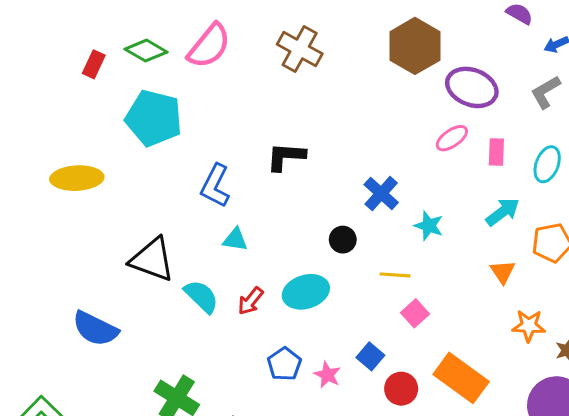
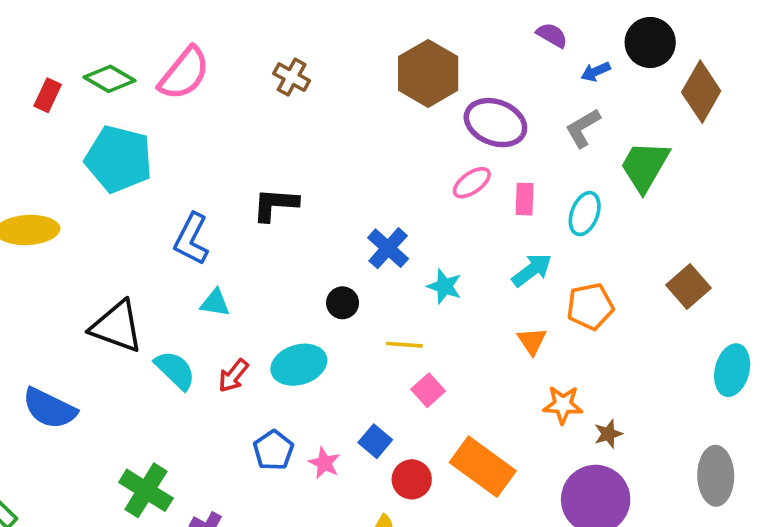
brown cross: (300, 49) -> (292, 77), size x0.7

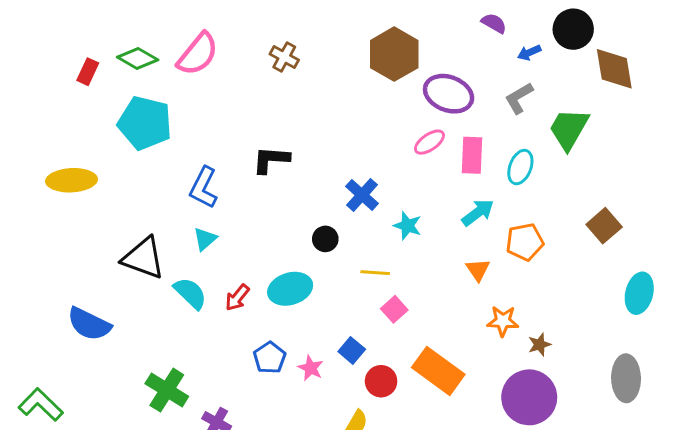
brown diamond: (701, 92) -> (614, 69), turned -39
pink rectangle: (525, 199) -> (472, 155), size x1.4
cyan triangle: (215, 303) -> (205, 239), moved, turned -50

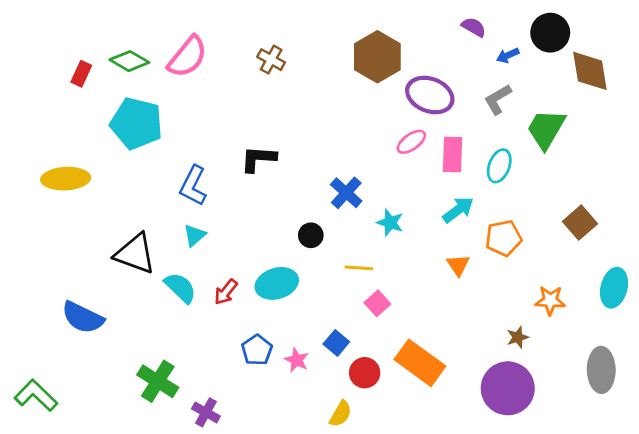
orange star: (503, 321) -> (550, 300), moved

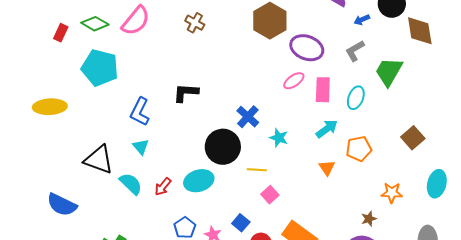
cyan triangle: (195, 235) -> (141, 147), turned -30
black circle: (311, 235) -> (223, 147), size x2.0

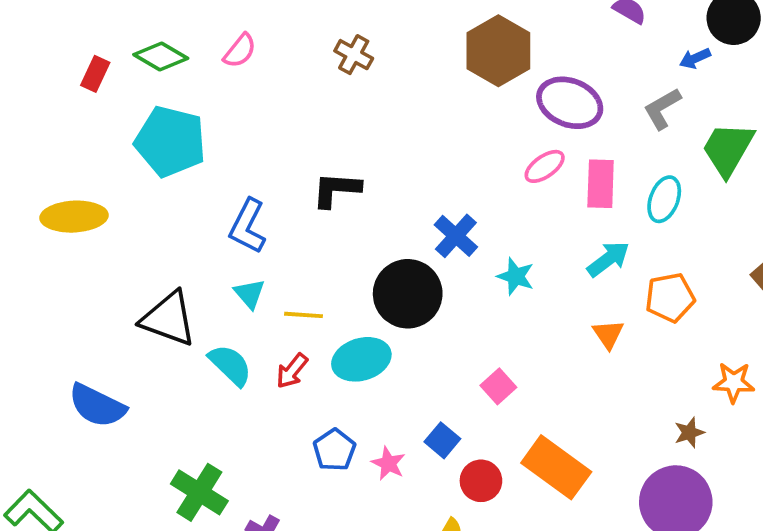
blue arrow: (362, 20) -> (695, 58), moved
pink semicircle: (136, 21) -> (240, 51), size x0.6
yellow line: (257, 170) -> (304, 315), moved

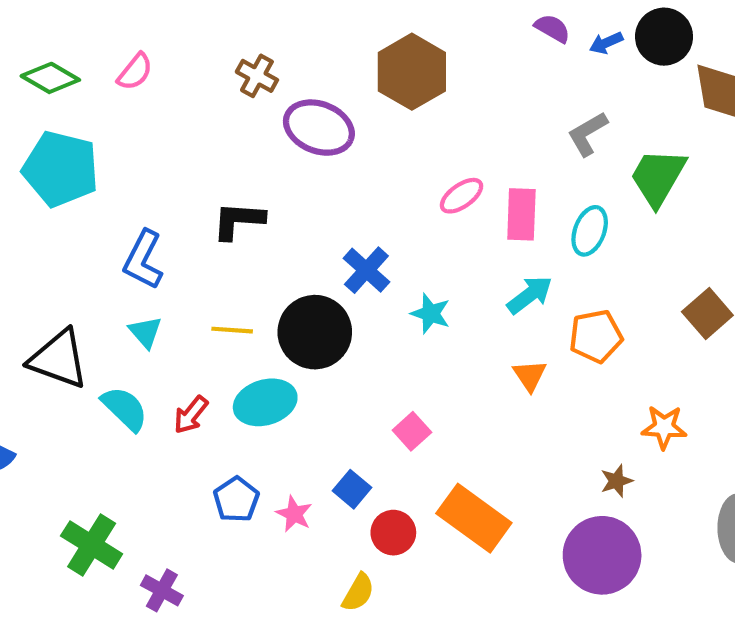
blue arrow: (695, 58) -> (606, 43), moved
purple ellipse: (570, 103) -> (319, 128), moved
yellow line: (304, 315) -> (232, 330), moved

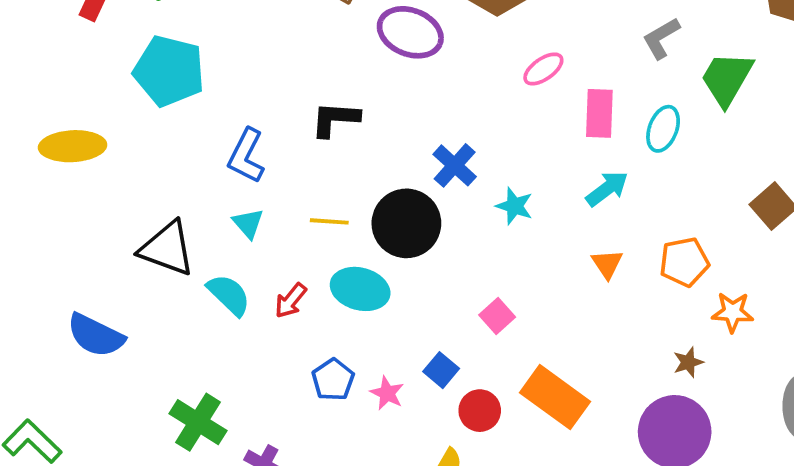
pink ellipse: (462, 196) -> (543, 69), moved
orange pentagon: (596, 336) -> (684, 262), moved
cyan ellipse: (265, 402) -> (360, 289), turned 32

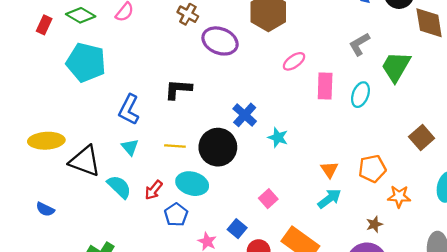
yellow ellipse: (73, 146) -> (46, 141), moved
cyan arrow: (607, 189) -> (329, 199), moved
blue semicircle: (96, 335) -> (45, 209), size x0.6
blue pentagon: (333, 380) -> (176, 215), moved

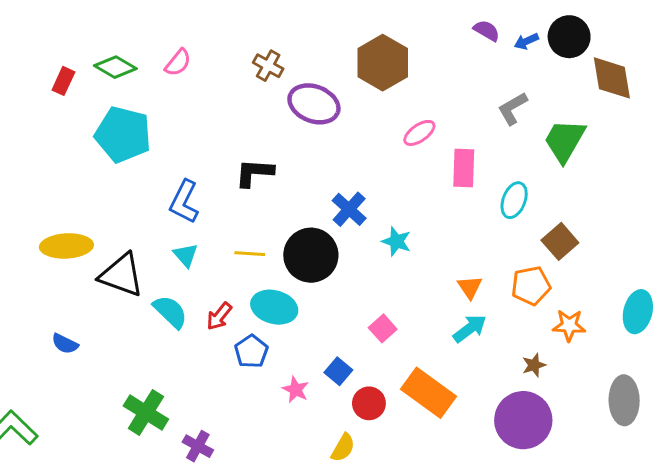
cyan ellipse: (360, 95) -> (514, 200), moved
brown square: (422, 137) -> (560, 241), moved

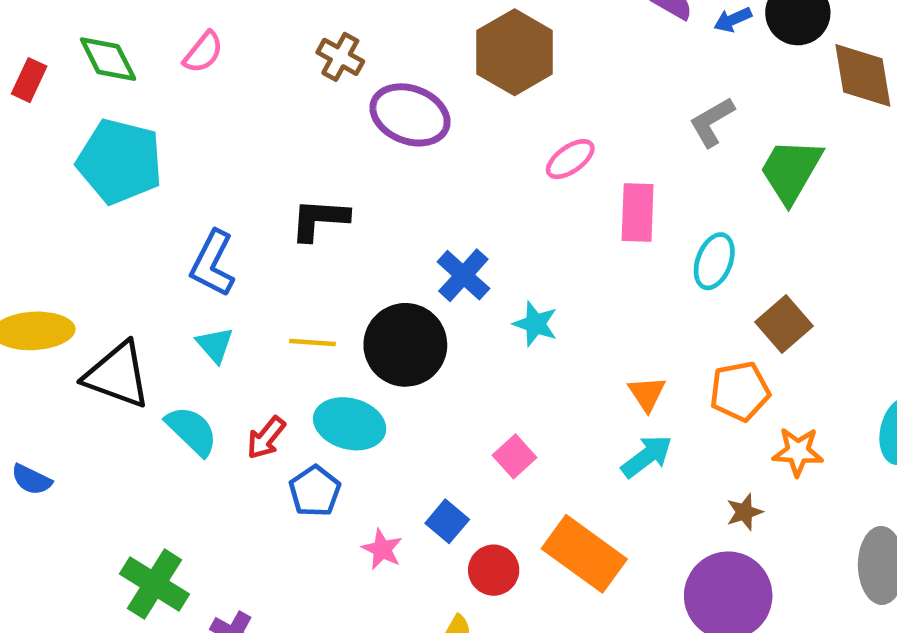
green diamond: (115, 67) -> (108, 59), turned 33

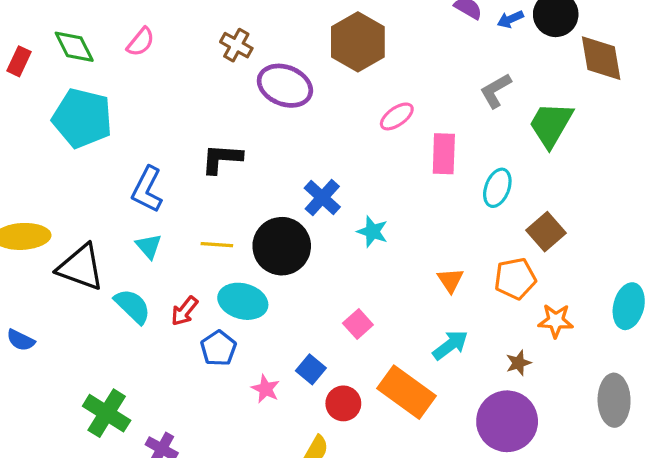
cyan arrow: (647, 456) -> (450, 345), moved

